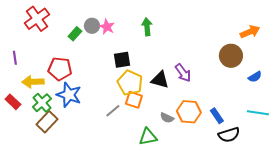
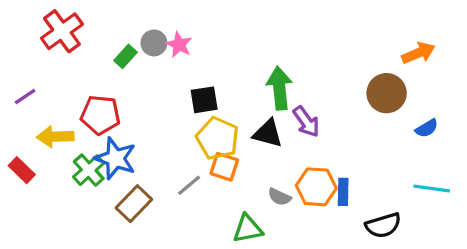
green arrow: (147, 27) -> (279, 88), moved, size x1.4
purple line: (15, 58) -> (25, 96), turned 64
green cross: (42, 103) -> (89, 170), moved
blue rectangle: (217, 116) -> (343, 192), moved, turned 35
brown rectangle: (47, 122) -> (134, 204), moved

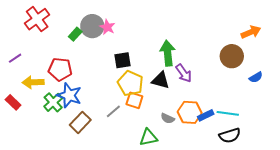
gray circle: (154, 43) -> (92, 26), size x1.5
cyan line: (432, 189) -> (228, 113), moved
blue rectangle: (343, 192) -> (206, 115), turned 63

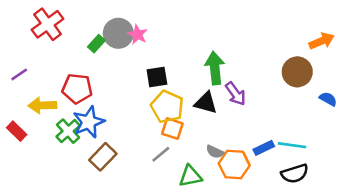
blue semicircle: (256, 77) -> (328, 99), turned -120
blue star: (69, 95) -> (89, 122), turned 30
gray line: (113, 111) -> (161, 154), moved
orange hexagon: (190, 112) -> (234, 165), moved

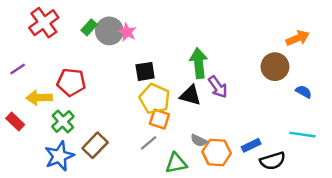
green rectangle: (96, 44) -> (89, 27), moved
blue star: (89, 122) -> (59, 156), moved
cyan line: (292, 145) -> (302, 135), moved
blue rectangle: (264, 148) -> (251, 145), moved

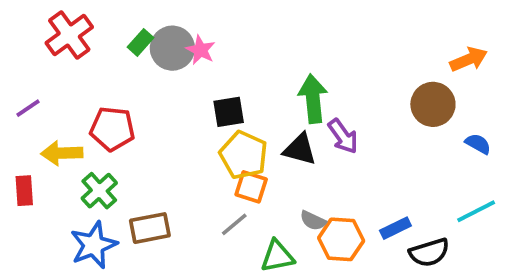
red rectangle: (15, 121) -> (24, 191), turned 42
cyan line: (302, 135) -> (476, 211), turned -35
brown rectangle: (95, 145) -> (150, 228), turned 35

